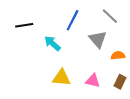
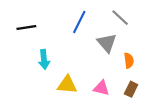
cyan arrow: (52, 43) -> (44, 59), moved, turned -138
orange semicircle: (118, 55) -> (129, 61), turned 88

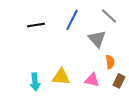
black line: (26, 27) -> (36, 25), moved
cyan arrow: (44, 59) -> (35, 82), moved
orange semicircle: (129, 61) -> (110, 62), moved

